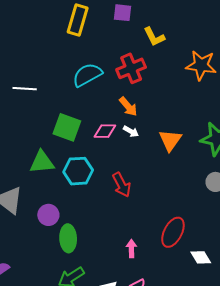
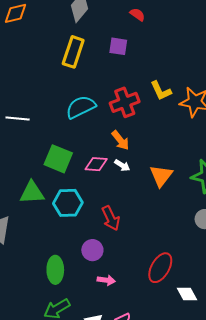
yellow L-shape: (154, 37) -> (161, 91), moved
purple circle: (48, 215) -> (92, 250), moved
pink arrow: (131, 248) -> (106, 280), moved, turned 96

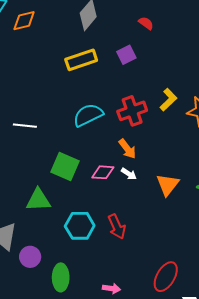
purple square: (118, 46) -> (126, 55), turned -36
yellow rectangle: (73, 52) -> (81, 60), turned 52
yellow L-shape: (161, 91) -> (168, 100), turned -110
cyan hexagon: (68, 203) -> (80, 226), moved
purple circle: (92, 250) -> (30, 257), moved

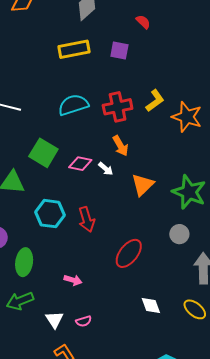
purple square: (126, 55) -> (119, 50), turned 30
orange arrow: (127, 149) -> (120, 146), moved
red ellipse: (166, 277) -> (129, 253), moved

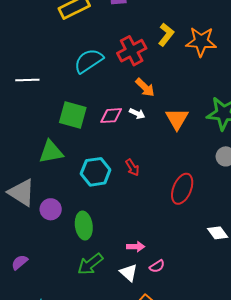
red arrow: (87, 219) -> (132, 167), size x0.7
pink arrow: (73, 280) -> (136, 247), moved

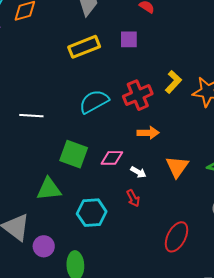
orange arrow: (145, 87) -> (148, 133), turned -50
white arrow: (137, 114) -> (138, 172), moved
red arrow: (132, 167) -> (133, 198), moved

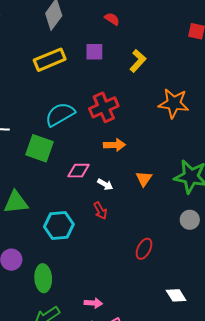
yellow L-shape: (173, 82) -> (138, 61), moved
green square: (74, 154) -> (40, 148), moved
orange triangle: (177, 167) -> (144, 179), size x0.7
red ellipse: (176, 237) -> (144, 249), size x0.7

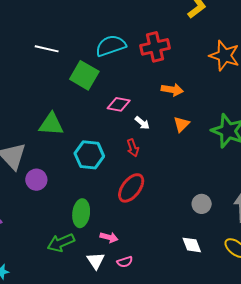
orange arrow: (114, 145) -> (172, 90), moved
gray circle: (190, 220) -> (202, 204), moved
red ellipse: (144, 249) -> (131, 188), moved, size x1.4
green ellipse: (43, 278) -> (81, 213), moved

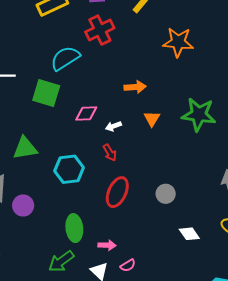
red cross: (155, 47) -> (100, 30), moved
white arrow: (142, 123) -> (113, 126), turned 133
gray circle: (202, 204) -> (166, 194), moved

